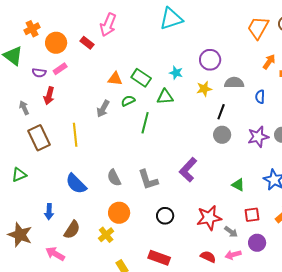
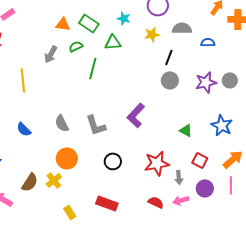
blue semicircle: (260, 97) -> (208, 42), turned 88
blue semicircle: (76, 184) -> (24, 129), size x0.7
red square: (252, 215) -> (200, 160), turned 35
brown semicircle: (72, 230) -> (30, 182), moved
gray arrow: (231, 232) -> (179, 177), turned 48

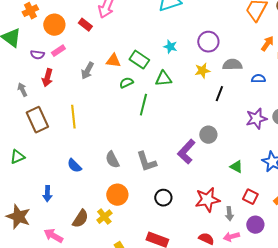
cyan star: (124, 18) -> (170, 47), moved
gray arrow: (51, 54) -> (87, 71), moved
gray circle: (170, 80) -> (208, 135), moved

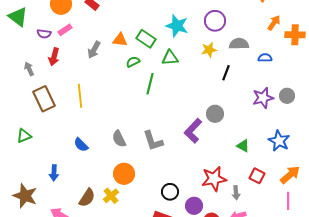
cyan star: (170, 47) -> (177, 26), size x1.6
black circle: (163, 198) -> (170, 192), moved
purple circle: (255, 225) -> (194, 206), moved

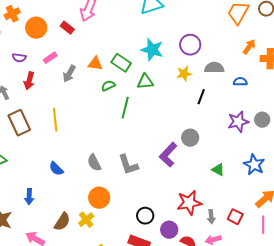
pink rectangle: (65, 30) -> (50, 58), moved
red square: (257, 176) -> (235, 217), moved

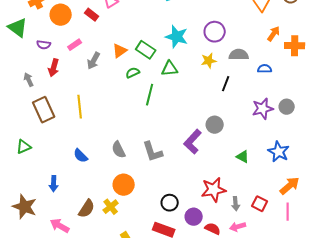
orange triangle: (95, 64) -> (120, 51), turned -42

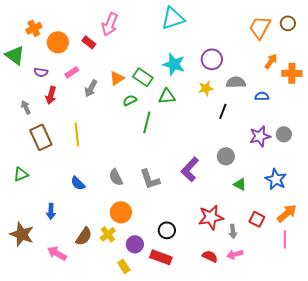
gray circle: (215, 125) -> (226, 156), moved
red square: (260, 204) -> (257, 219), moved
purple circle: (194, 217) -> (135, 244), moved

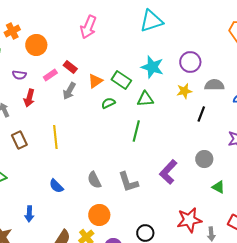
red rectangle: (89, 42) -> (70, 67), moved
green line: (147, 122) -> (136, 131), moved
brown rectangle: (41, 137) -> (19, 140), size x0.7

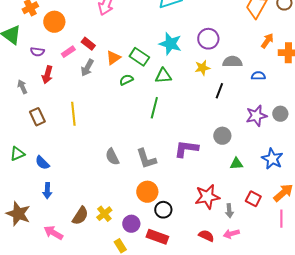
purple L-shape: (168, 172) -> (186, 149), turned 55
blue semicircle: (56, 186) -> (42, 163), moved
green triangle: (218, 187) -> (236, 164), turned -32
orange circle: (99, 215) -> (147, 192), moved

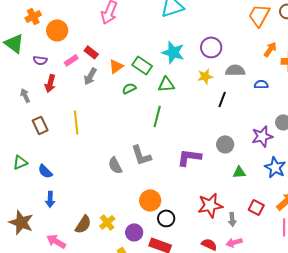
purple star: (256, 116) -> (262, 136), moved
gray L-shape: (146, 159) -> (141, 155), moved

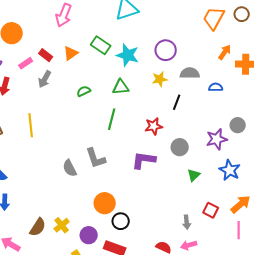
green rectangle: (142, 65) -> (101, 45), moved
orange triangle: (116, 66) -> (71, 53), moved
green triangle: (239, 172) -> (194, 175), turned -40
red star: (210, 205) -> (154, 126), moved, size x0.7

